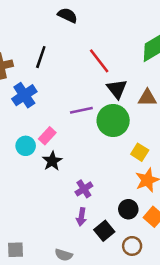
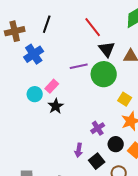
purple cross: (84, 189) -> (98, 128), moved

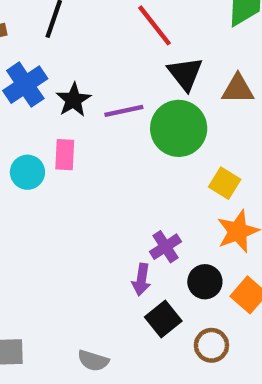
pink rectangle: (52, 86) -> (65, 155), turned -40
black star: (56, 106) -> (73, 100), moved
purple arrow: (79, 150) -> (141, 280), moved

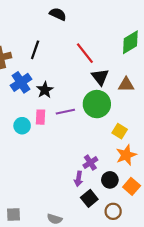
purple line: (124, 111) -> (65, 112), moved

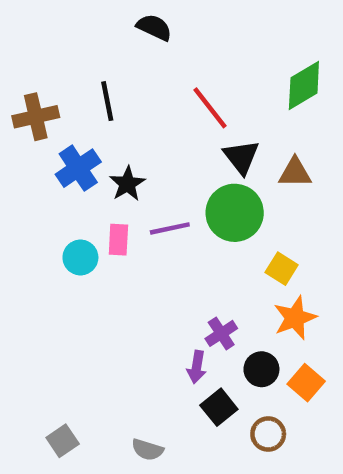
black line: (35, 50) -> (107, 101), turned -30
gray square: (13, 215) -> (63, 441), turned -32

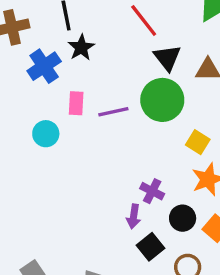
black star: (127, 184) -> (81, 48), moved
pink rectangle: (118, 240) -> (76, 103), moved
purple cross: (221, 333) -> (152, 191), turned -30

